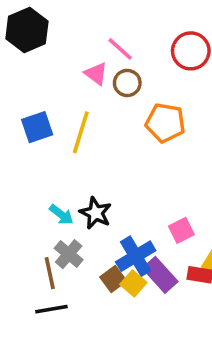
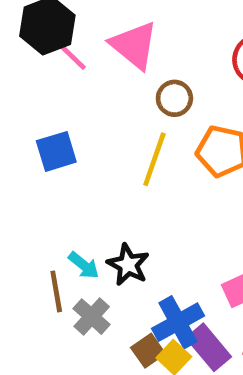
pink line: (120, 49) -> (71, 56), moved
pink triangle: (96, 74) -> (134, 45), moved, size x1.6
yellow line: (81, 132) -> (154, 159), moved
brown line: (50, 273) -> (56, 291), moved

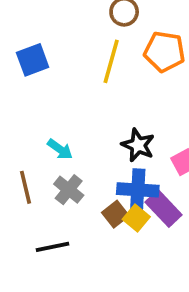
black star: (128, 265) -> (138, 145), moved
brown line: (56, 291) -> (26, 187), moved
blue cross: (178, 322) -> (138, 190), turned 36

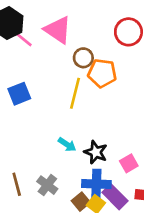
orange pentagon: (164, 52) -> (102, 73), moved
cyan arrow: (60, 149) -> (67, 145), moved

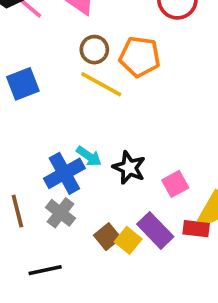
brown circle: (83, 58) -> (94, 50), moved
yellow line: (75, 93) -> (101, 84), turned -76
blue cross: (96, 184) -> (64, 173), moved, turned -32

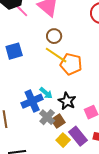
orange pentagon: (140, 57) -> (71, 64), moved
gray cross: (60, 213) -> (47, 117), moved
brown square: (107, 237) -> (58, 121), moved

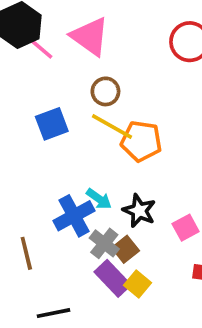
blue square: (14, 51) -> (52, 124), moved
purple rectangle: (78, 136) -> (113, 278), moved

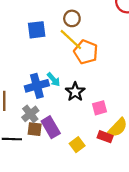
gray cross: (104, 243) -> (30, 114), moved
brown square: (125, 249) -> (35, 129), moved, turned 32
yellow square: (137, 284) -> (77, 145), moved

